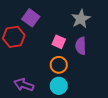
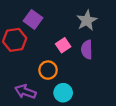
pink square: (59, 42) -> (63, 45), turned 32
orange circle: (59, 65) -> (48, 70), moved

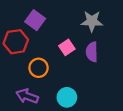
gray star: (87, 20) -> (92, 21), turned 30
orange circle: (48, 70) -> (39, 68), moved

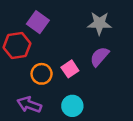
pink square: (67, 47) -> (70, 69), moved
purple semicircle: (92, 52) -> (99, 57), turned 42

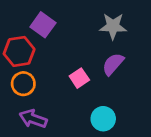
orange circle: (42, 74) -> (23, 84), moved
cyan circle: (72, 106) -> (103, 119), moved

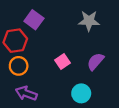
purple semicircle: (113, 64) -> (95, 62), moved

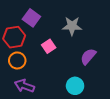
gray star: (89, 21) -> (72, 26), moved
pink square: (63, 62) -> (49, 46), moved

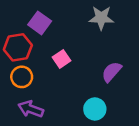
gray star: (72, 26) -> (101, 18), moved

